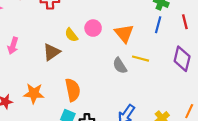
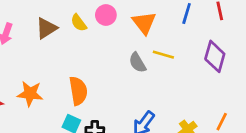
brown triangle: (51, 52) -> (46, 28), moved

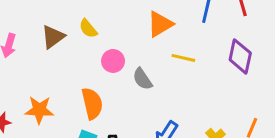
pink circle: (106, 15) -> (113, 61), moved
orange triangle: (144, 23) -> (160, 24), turned 40
gray semicircle: (137, 63) -> (142, 79), moved

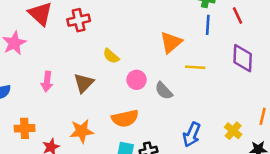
brown triangle: (53, 37) -> (84, 83), moved
orange semicircle: (92, 103) -> (125, 118), turned 100

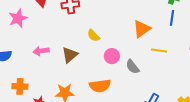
pink arrow: (47, 81) -> (41, 51), turned 70

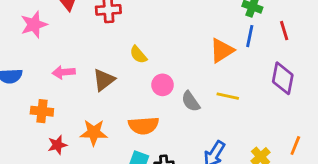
orange triangle: (142, 29) -> (222, 51), moved
yellow line: (159, 50) -> (228, 96), moved
orange cross: (20, 86) -> (42, 111), moved

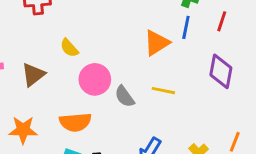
red line: (284, 31) -> (222, 21), turned 36
pink circle: (163, 85) -> (95, 79), size x1.4

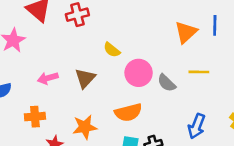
blue line: (186, 27) -> (215, 25), moved

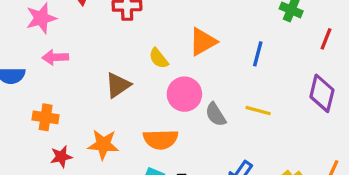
blue line: (215, 25) -> (258, 54), moved
orange triangle: (186, 32) -> (203, 42), moved
pink arrow: (48, 78) -> (55, 57), moved

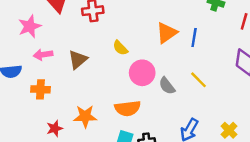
orange triangle: (203, 42) -> (167, 33), moved
brown triangle: (118, 85) -> (78, 59), moved
yellow line: (258, 111) -> (198, 80), turned 36
orange cross: (46, 117) -> (40, 89), moved

